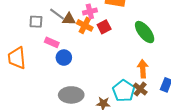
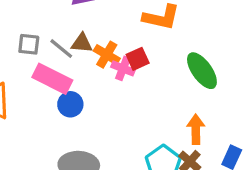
pink cross: (90, 11) -> (123, 68), moved, turned 32
gray line: (57, 14) -> (61, 49), moved
pink rectangle: (52, 42) -> (52, 79), size x1.6

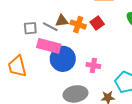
pink cross: (123, 68) -> (93, 65), moved
blue circle: (70, 104) -> (63, 59), size x1.6

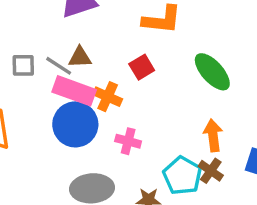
orange cross: (78, 25) -> (108, 97), moved
pink rectangle: (49, 46) -> (74, 91), moved

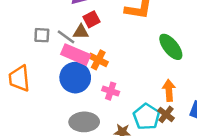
red square: (142, 67) -> (92, 19), moved

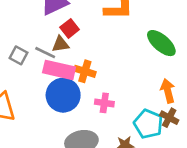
gray square: (42, 35) -> (19, 55), turned 35

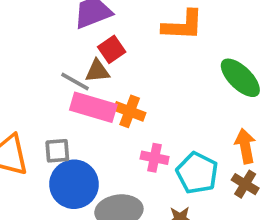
gray square: (19, 55) -> (57, 151), moved, turned -36
blue circle: (63, 95) -> (74, 184), moved
cyan pentagon: (148, 124) -> (197, 173), moved

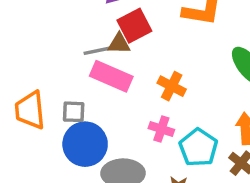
red square: (112, 49) -> (134, 26), size x1.4
gray line: (75, 82) -> (97, 51), turned -48
orange cross: (130, 111) -> (172, 86), moved

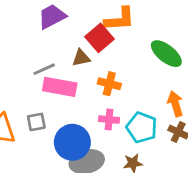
red square: (134, 26) -> (100, 38), moved
brown triangle: (119, 44) -> (81, 58), moved
blue circle: (85, 144) -> (72, 142), moved

